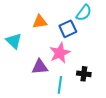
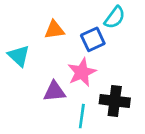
black cross: (84, 74) -> (115, 101), size x1.5

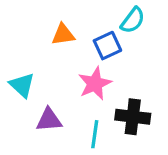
cyan triangle: (19, 56) -> (22, 85), moved
purple triangle: (54, 91) -> (49, 120), moved

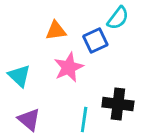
pink star: (95, 84) -> (69, 67), moved
purple triangle: (49, 120) -> (29, 120), moved, turned 45

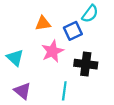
black cross: (118, 104) -> (86, 64), moved

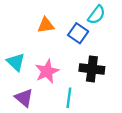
blue square: (73, 31) -> (78, 33), turned -30
pink star: (53, 51) -> (47, 71), moved

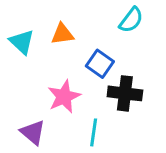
blue square: (78, 33) -> (100, 64), moved
cyan triangle: (16, 62) -> (22, 42), moved

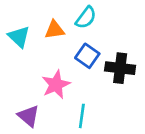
cyan semicircle: (131, 20) -> (86, 18), moved
black cross: (125, 93) -> (120, 68), moved

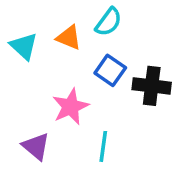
orange triangle: (54, 30) -> (69, 38), turned 30

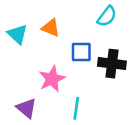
cyan semicircle: (108, 22) -> (107, 16), moved
blue square: (110, 70) -> (81, 52), turned -35

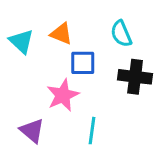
cyan semicircle: (107, 16) -> (121, 34), moved, turned 120
blue square: (81, 52) -> (83, 63), moved

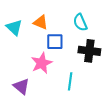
cyan line: (92, 131) -> (70, 81), moved

